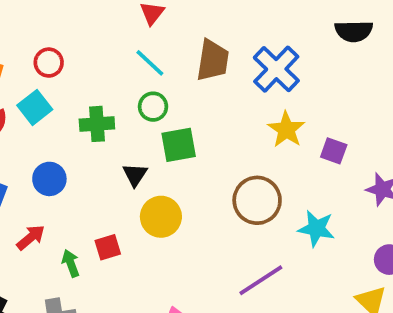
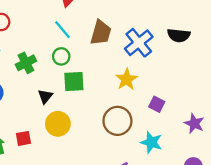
black semicircle: (354, 31) -> (179, 35), moved
green cross: (97, 124) -> (26, 63), turned -30
yellow star: (286, 129) -> (126, 79), moved
purple square: (334, 151) -> (157, 104), moved

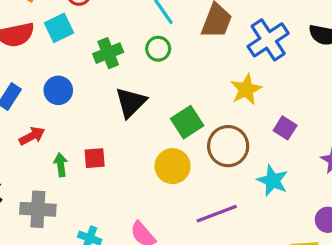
green square: (74, 81) -> (187, 122), moved, turned -35
black triangle: (45, 96) -> (131, 102), size x1.5
yellow circle: (58, 124) -> (173, 166), moved

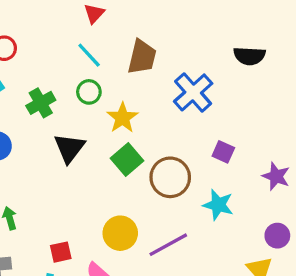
blue cross: (268, 40) -> (193, 92), moved
yellow star: (246, 89) -> (122, 118), moved
red square: (95, 158) -> (61, 252), moved
yellow circle: (173, 166) -> (120, 233), moved

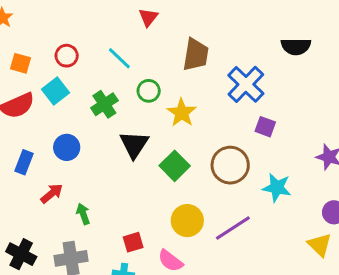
cyan line: (89, 55) -> (119, 58), moved
purple square: (223, 152) -> (265, 127), moved
green square: (127, 159) -> (175, 166), moved

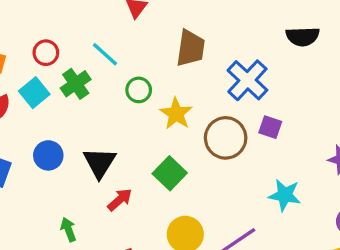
green cross: (104, 104) -> (76, 84), moved
black triangle: (134, 144) -> (100, 163), moved
brown circle: (230, 165) -> (226, 138), moved
red arrow: (52, 193) -> (120, 200), moved

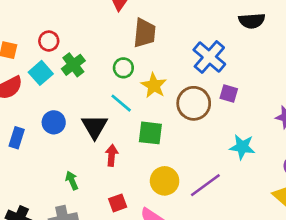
brown trapezoid: (191, 48) -> (145, 33), moved
cyan line: (105, 54) -> (121, 103), moved
green square: (170, 173) -> (150, 133), turned -35
red arrow: (120, 200) -> (112, 155), turned -42

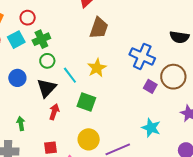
blue cross: (209, 57) -> (142, 56), turned -30
green circle: (123, 68) -> (47, 61), moved
brown circle: (194, 103) -> (173, 77), moved

